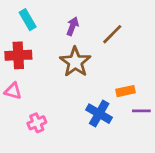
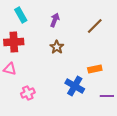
brown line: (112, 34) -> (95, 26), moved
brown star: (75, 62) -> (57, 47), size x0.6
purple line: (141, 111) -> (107, 96), moved

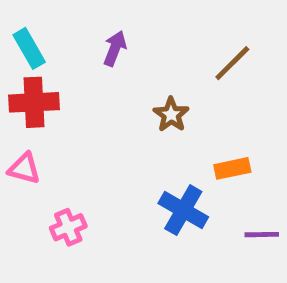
cyan rectangle: (21, 15) -> (29, 48), moved
purple arrow: (55, 20) -> (115, 48), moved
brown star: (57, 47) -> (171, 115), moved

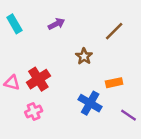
purple arrow: (115, 48) -> (56, 24), turned 42
red cross: (34, 102) -> (38, 79), moved, turned -30
purple line: (262, 235) -> (128, 115), turned 35

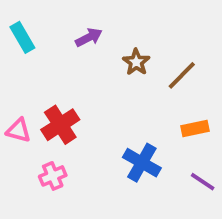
brown line: (114, 31) -> (182, 75), moved
brown star: (84, 56) -> (136, 62), moved
orange rectangle: (114, 83) -> (195, 128), moved

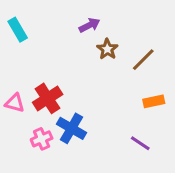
purple arrow: (89, 37) -> (89, 25), moved
blue cross: (142, 163) -> (71, 128), moved
purple line: (203, 182) -> (140, 143), moved

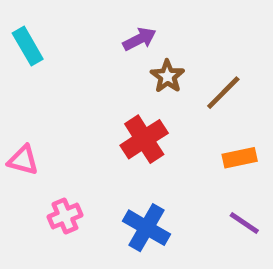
red cross: (48, 98) -> (144, 139), moved
blue cross: (71, 128) -> (146, 228), moved
purple line: (140, 143) -> (244, 223), moved

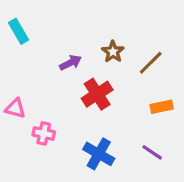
purple arrow: (139, 39) -> (70, 63), moved
pink cross: (65, 216) -> (44, 133), moved, turned 35
purple line: (244, 223) -> (152, 152), moved

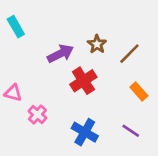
purple arrow: (70, 63) -> (60, 54), size x1.4
orange rectangle: (162, 107) -> (139, 92), turned 60
pink cross: (44, 133) -> (37, 115), turned 30

